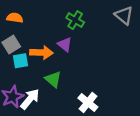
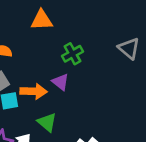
green cross: (75, 20) -> (73, 54), turned 30

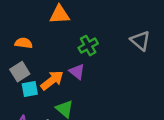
orange arrow: (34, 91) -> (52, 80), turned -40

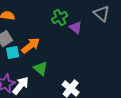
purple triangle: (77, 72) -> (76, 28), moved

